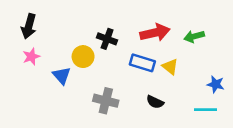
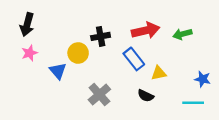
black cross: (107, 39) -> (101, 36), turned -30
blue rectangle: (142, 63) -> (134, 59), turned 35
yellow triangle: (170, 67) -> (159, 73), moved, turned -49
gray cross: (106, 101) -> (99, 95), turned 35

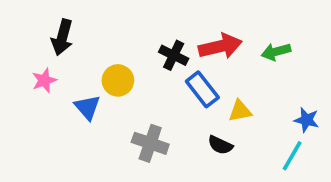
black arrow: (27, 25) -> (62, 37), moved
black cross: (101, 36) -> (174, 55), moved, turned 36
gray cross: (99, 95) -> (150, 143), turned -30
cyan line: (193, 103) -> (292, 156), turned -60

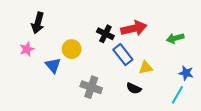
green arrow: (276, 52) -> (175, 38), moved

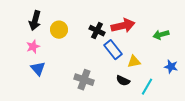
pink star: (27, 49) -> (33, 47), moved
yellow circle: (72, 49) -> (59, 30), moved
blue triangle: (53, 65) -> (38, 69), moved
cyan line: (177, 95) -> (147, 87), moved

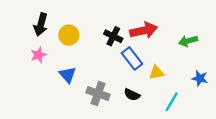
blue triangle: (38, 69) -> (68, 75), moved
black semicircle: (123, 81) -> (132, 95), moved

